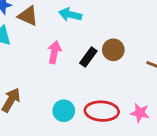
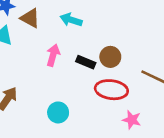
black rectangle: (88, 57) -> (86, 62), turned 72
red ellipse: (102, 111) -> (111, 90), moved

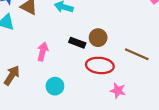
pink arrow: (53, 55) -> (43, 52), moved

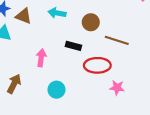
brown circle: (98, 38) -> (91, 22), moved
brown line: (137, 54) -> (117, 40), moved

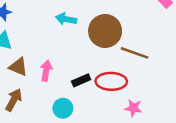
brown triangle: (24, 16) -> (18, 67), moved
brown circle: (91, 22) -> (105, 31), size x1.6
black rectangle: (73, 46) -> (81, 80), moved, turned -40

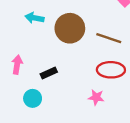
brown line: (135, 53) -> (109, 38), moved
red ellipse: (111, 81) -> (111, 70), moved

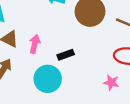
cyan circle: (33, 98) -> (48, 79), size x1.5

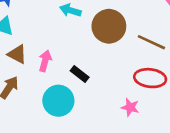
black rectangle: (66, 55) -> (80, 74), turned 56

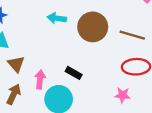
brown triangle: (17, 54) -> (16, 64), turned 30
pink arrow: (45, 61) -> (40, 79), moved

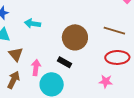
cyan arrow: (57, 18) -> (32, 24), moved
brown circle: (93, 27) -> (75, 37), moved

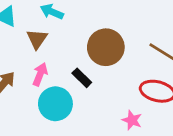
brown triangle: (16, 54) -> (37, 39), moved

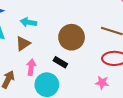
brown triangle: (37, 39) -> (23, 44), turned 35

